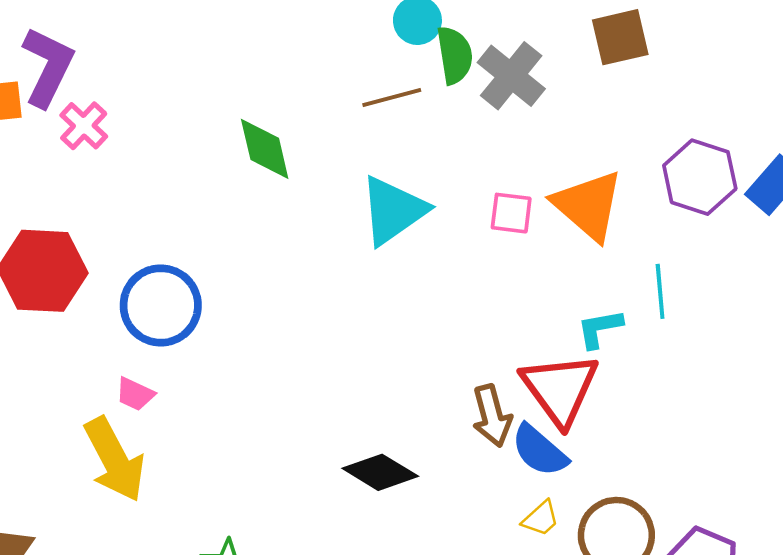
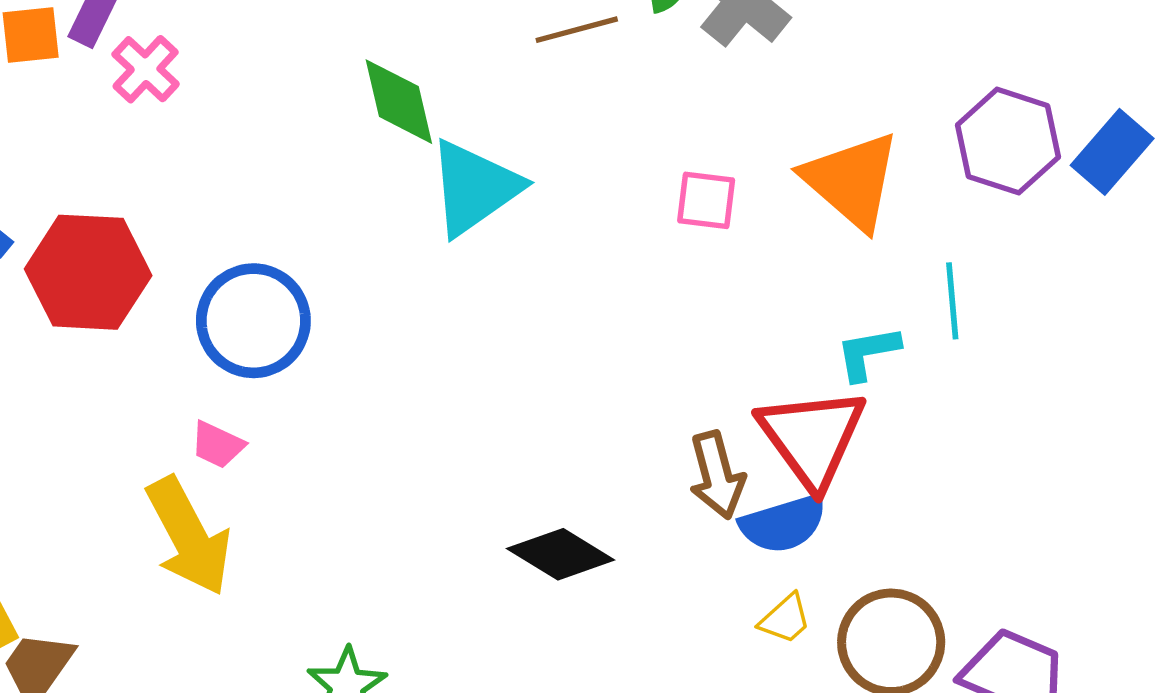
cyan triangle: (393, 210) -> (474, 188), moved
pink square: (511, 213) -> (706, 200), moved
blue semicircle: (539, 451) -> (783, 524), turned -58

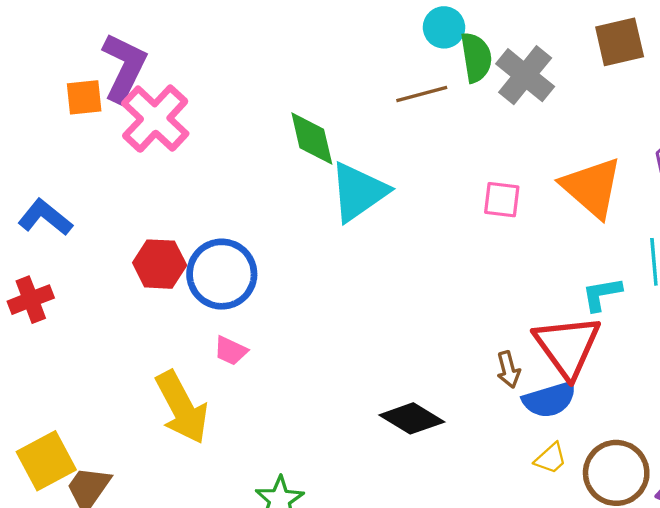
pink cross: (146, 69) -> (155, 119), size x1.6
red hexagon: (88, 272) -> (160, 264), moved, size x0.7
pink trapezoid: (217, 445) -> (231, 351), moved
brown arrow: (717, 475) -> (508, 370), size x0.7

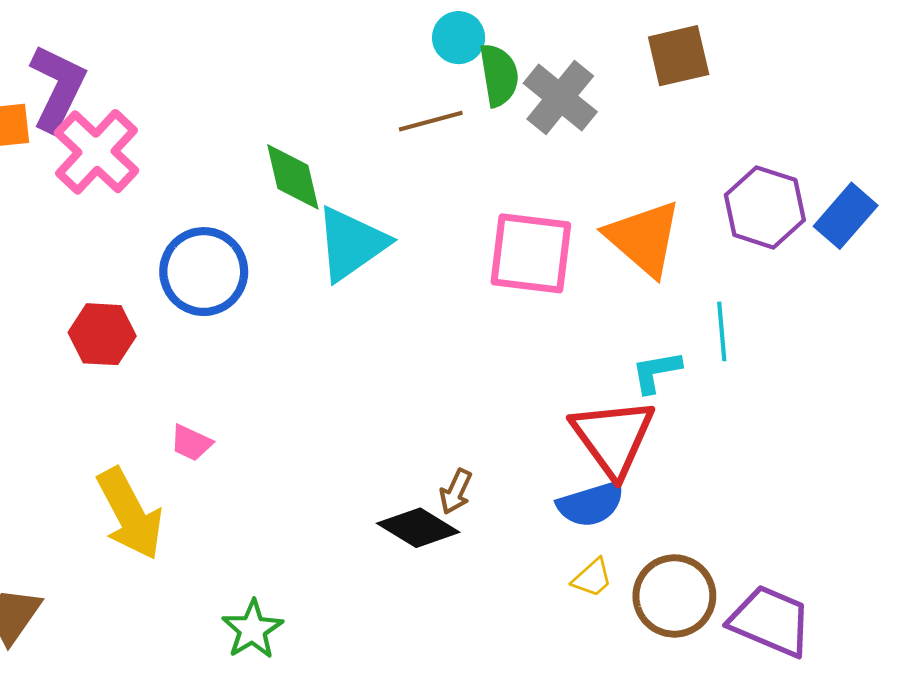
pink square: (502, 200) -> (531, 253), size x1.8
blue circle: (222, 274) -> (204, 272), moved
brown arrow: (508, 370) -> (456, 492), moved, turned 40

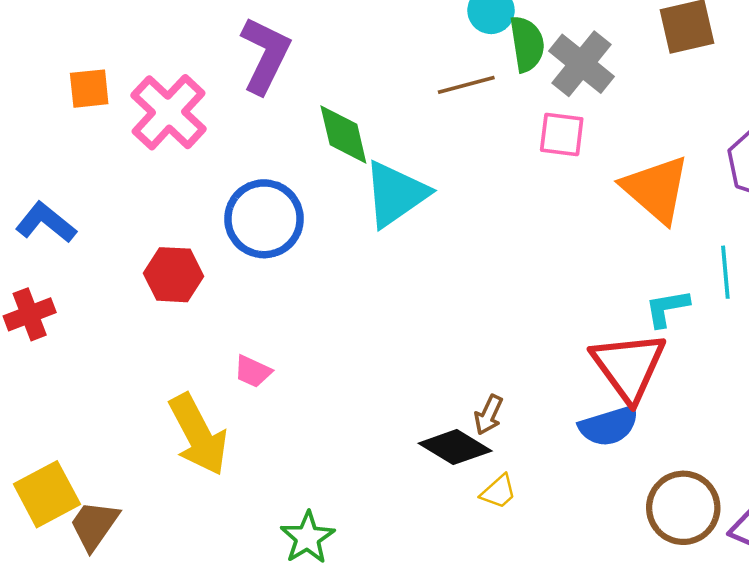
purple L-shape: (58, 88) -> (265, 55), moved
pink square: (531, 253) -> (562, 134), moved, size x0.6
yellow trapezoid: (592, 578) -> (498, 492), moved

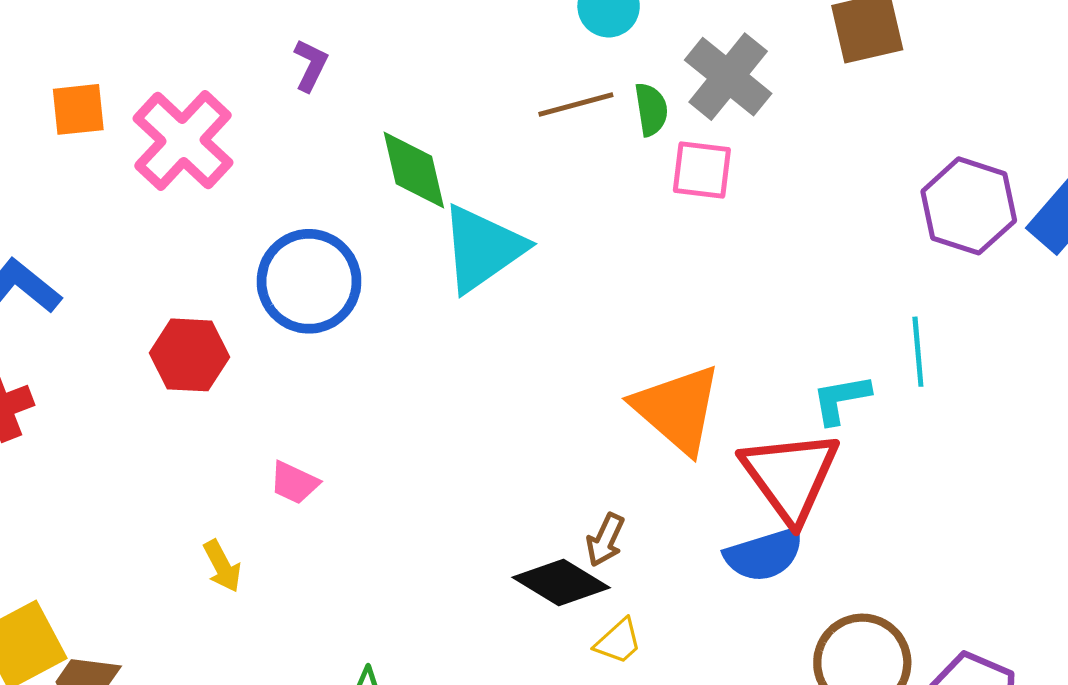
green semicircle: (527, 44) -> (651, 109), moved, size x0.7
purple L-shape: (265, 55) -> (311, 65), size x0.5
orange triangle: (656, 189) -> (677, 409), moved
yellow arrow: (198, 435) -> (222, 566), size x0.5

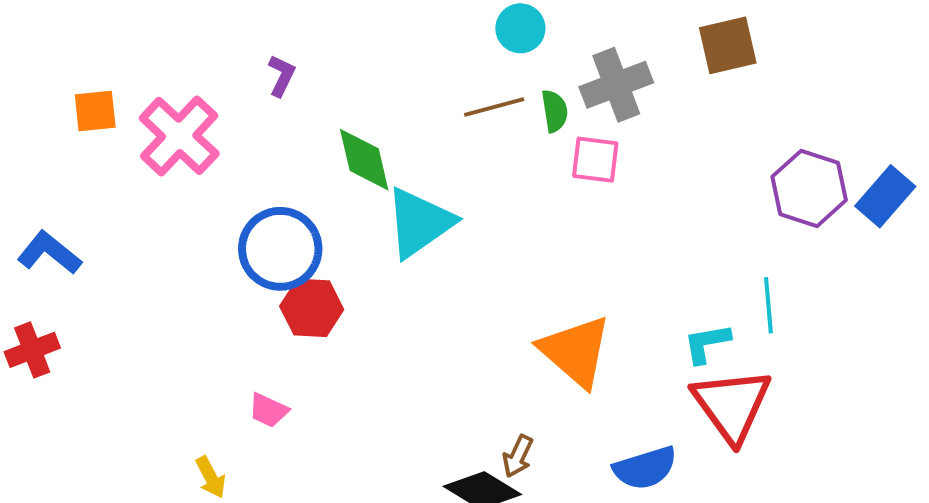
gray cross: (728, 77) -> (616, 85), turned 30
red hexagon: (190, 355) -> (312, 308), moved
red triangle: (790, 476) -> (732, 405), moved

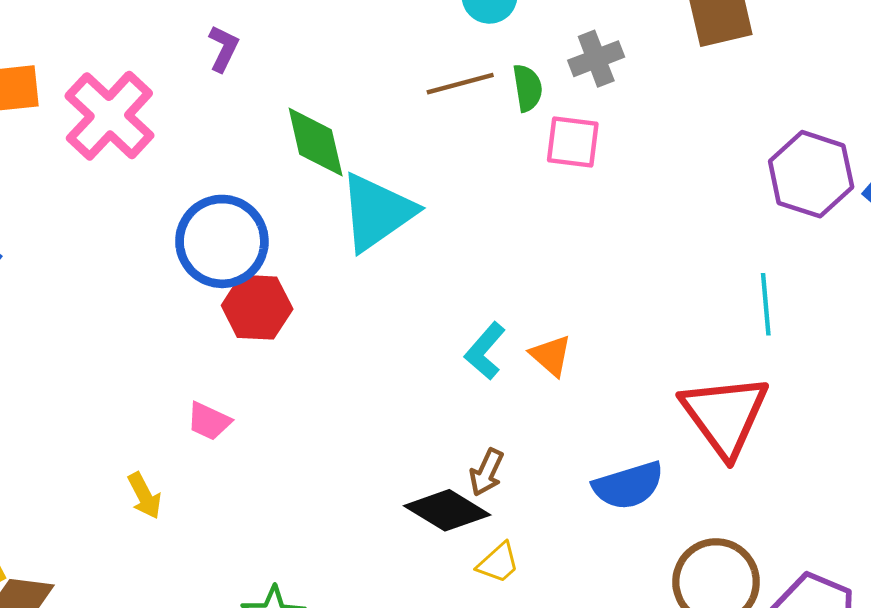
gray cross: (616, 85) -> (596, 59), size x0.7
cyan L-shape: (707, 343) -> (485, 351), moved, turned -39
orange triangle: (576, 351) -> (551, 355), size x0.5

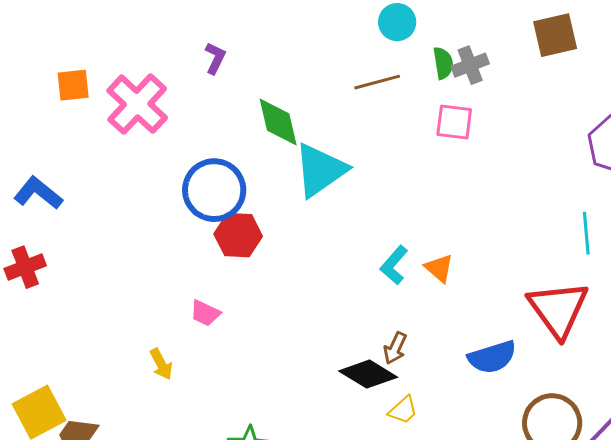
green semicircle: (527, 88) -> (443, 63), moved

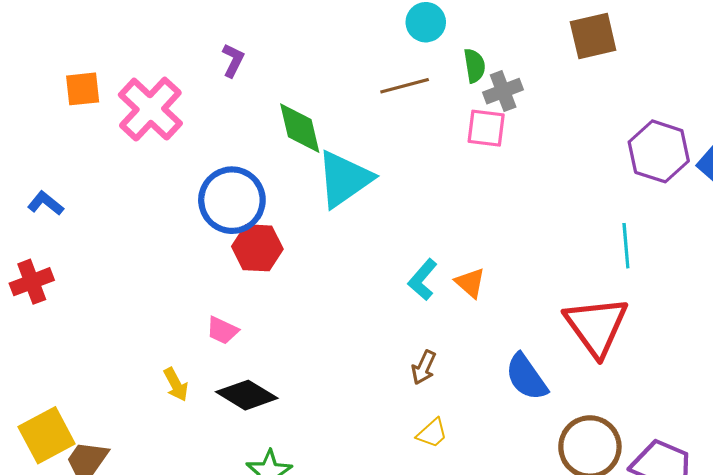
gray cross: (470, 65) -> (503, 91), moved
blue L-shape: (38, 193) -> (46, 203), size x0.7
blue semicircle: (492, 357) -> (526, 377), turned 72
black diamond: (368, 374) -> (247, 395), moved

